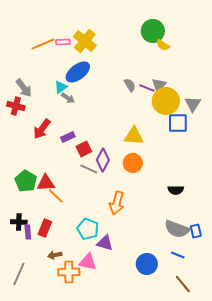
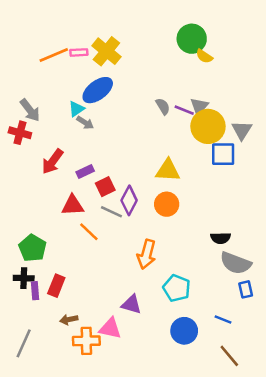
green pentagon: (26, 181) -> (32, 248), moved
red triangle: (46, 183) -> (73, 205), moved
orange line: (56, 196) -> (89, 232), moved
cyan pentagon: (88, 229) -> (177, 288), moved
gray semicircle: (177, 229) -> (236, 263), moved

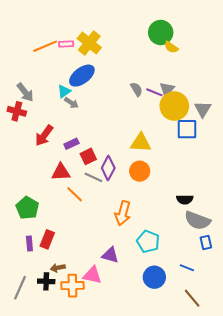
black cross: (24, 278) -> (46, 281), moved

